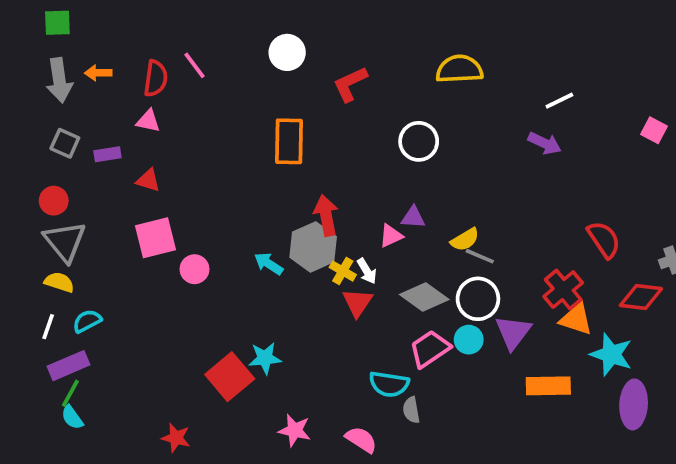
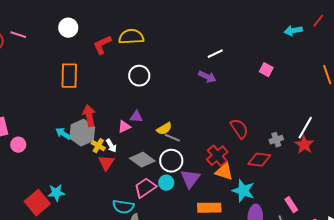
pink line: (194, 65) -> (18, 35), turned -35
yellow semicircle: (459, 69) -> (131, 37), moved
cyan arrow: (269, 264) -> (63, 134), moved

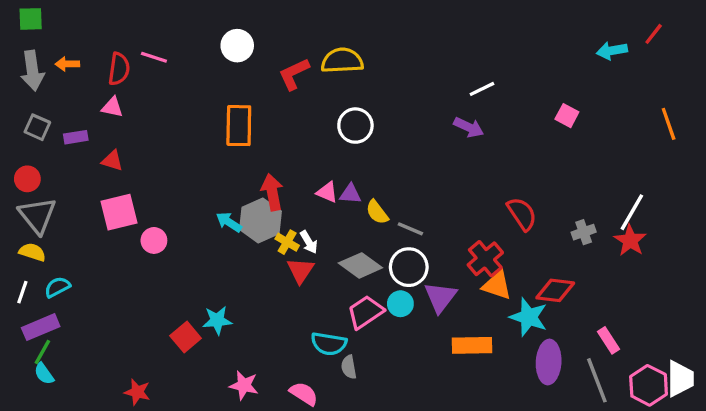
pink triangle: (124, 127) -> (327, 192), moved, turned 48
yellow semicircle: (164, 129) -> (377, 212), moved, turned 84
red diamond: (259, 160) -> (555, 290), moved
red square: (37, 203) -> (186, 337), size x0.7

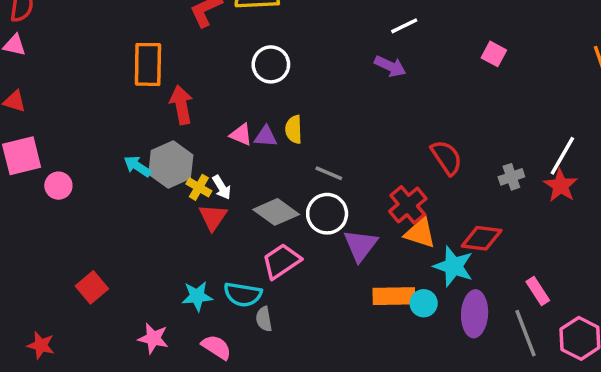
red arrow: (272, 192) -> (181, 105), moved
yellow semicircle: (377, 212) -> (294, 129), moved, turned 35
cyan circle: (400, 304) -> (424, 303), moved
cyan star: (217, 320) -> (197, 296), moved

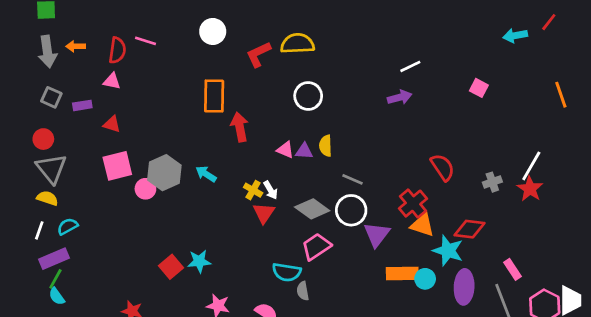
purple arrow: (390, 66) -> (400, 97), turned -40
gray hexagon: (171, 165) -> (164, 173), moved
cyan star: (197, 296) -> (199, 261), moved

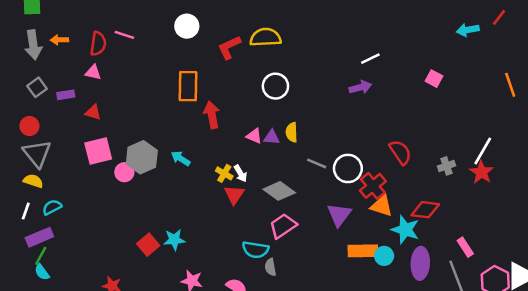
gray square: (51, 97) -> (37, 87), turned 30
white circle: (351, 210) -> (348, 168), moved

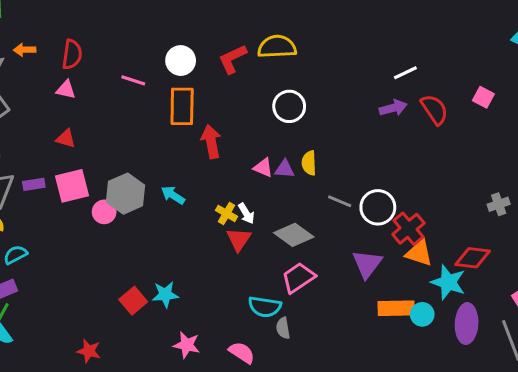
white circle: (187, 26) -> (181, 61), moved
pink line: (124, 35) -> (133, 80), moved
purple rectangle: (66, 95) -> (34, 184), moved
red semicircle: (400, 152) -> (434, 109), moved

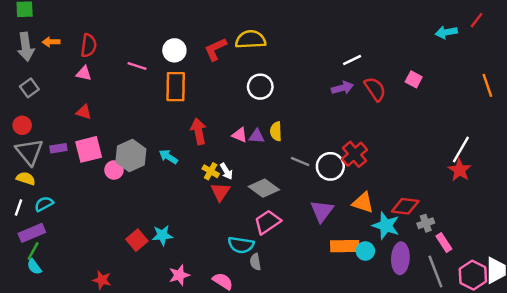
red arrow: (211, 142) -> (199, 131), moved
gray cross: (499, 204) -> (426, 223), moved
red cross: (408, 229) -> (354, 154), moved
pink star: (187, 345) -> (179, 275), turned -30

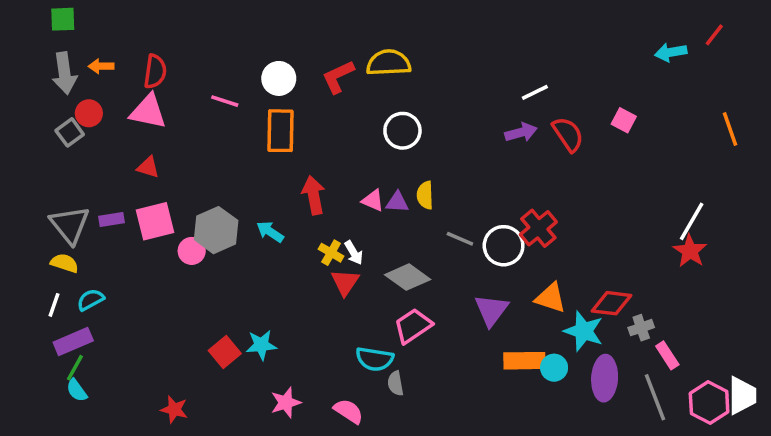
pink triangle: (84, 73) -> (148, 112), size x1.6
red circle: (22, 125) -> (89, 113), moved

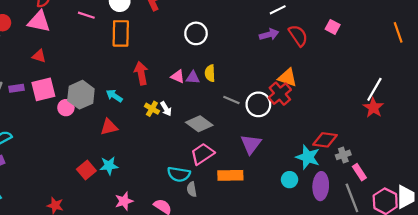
red triangle: (345, 282) -> (109, 127), moved, turned 42
orange triangle: (551, 298) -> (287, 78), moved
orange rectangle: (524, 361) -> (230, 175), moved

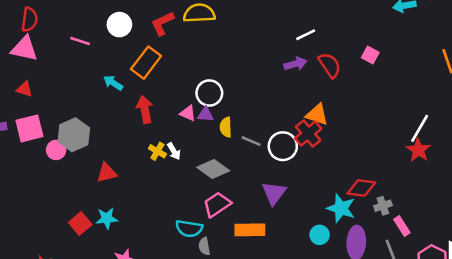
orange rectangle: (121, 33) -> (146, 63), moved, turned 36
white circle: (196, 33) -> (209, 93), moved
yellow semicircle: (210, 73) -> (226, 127), moved
cyan arrow: (114, 96) -> (113, 83), moved

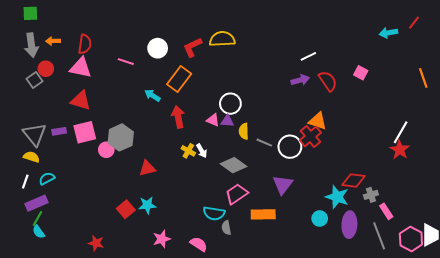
red triangle: (24, 89) -> (81, 101), size x1.5

